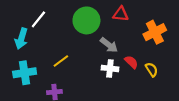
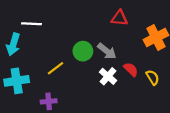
white line: (38, 19) -> (32, 24), turned 54
green circle: (86, 20) -> (83, 51), moved, size x0.7
white cross: (110, 68) -> (108, 76), turned 35

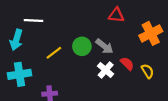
yellow line: (55, 68) -> (54, 53), moved

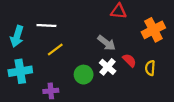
white line: (33, 21) -> (46, 25), moved
green circle: (82, 46) -> (84, 75), moved
yellow semicircle: (148, 71) -> (150, 68), turned -144

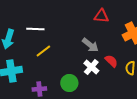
green circle: (84, 75) -> (69, 83), moved

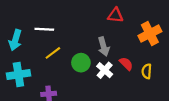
gray arrow: (90, 45) -> (104, 46), turned 36
green circle: (69, 83) -> (81, 63), moved

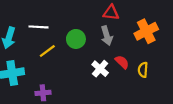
gray arrow: (104, 46) -> (107, 36), moved
green circle: (81, 63) -> (76, 39), moved

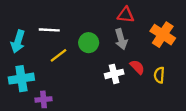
orange cross: (146, 31) -> (163, 35), turned -30
white cross: (100, 69) -> (114, 74), turned 35
purple cross: (43, 93) -> (43, 99), moved

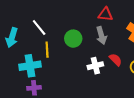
white line: (49, 30) -> (39, 27), turned 48
yellow line: (59, 55) -> (47, 50), turned -56
cyan cross: (21, 79) -> (30, 66), moved

